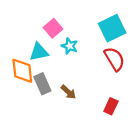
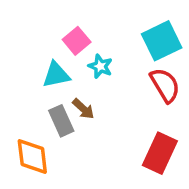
orange diamond: (22, 71) -> (32, 157), moved
brown arrow: (68, 92) -> (83, 109), moved
red rectangle: (111, 106) -> (160, 153), size x1.6

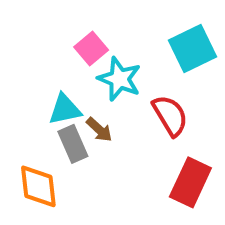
cyan star: (100, 66) -> (119, 79), size x1.5
cyan triangle: (56, 75) -> (65, 109), moved
red semicircle: (165, 85) -> (170, 115), moved

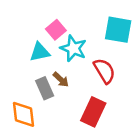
cyan square: (192, 49) -> (118, 30), turned 36
cyan triangle: (65, 109) -> (40, 52), moved
red rectangle: (190, 182) -> (93, 112), moved

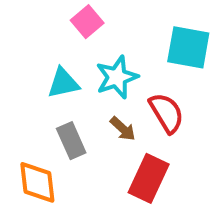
pink square: (56, 30) -> (87, 22), moved
cyan star: (73, 48) -> (117, 77), turned 30
brown arrow: (61, 80) -> (123, 129), moved

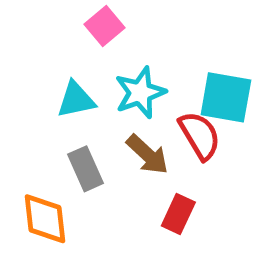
cyan square: (188, 47) -> (226, 97), moved
brown arrow: (123, 129) -> (147, 154), size x1.4
red rectangle: (149, 178) -> (178, 214), size x0.7

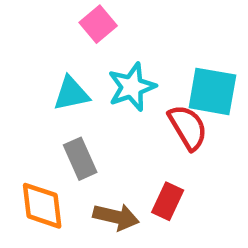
brown arrow: (147, 154) -> (116, 217), moved, turned -30

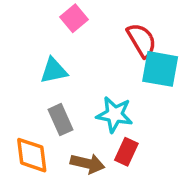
cyan star: (132, 87) -> (115, 115), moved, turned 30
red semicircle: (188, 127) -> (142, 40), moved

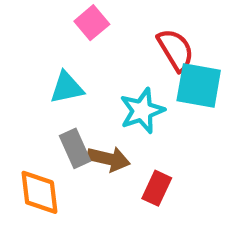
cyan star: (115, 115) -> (142, 111), moved, turned -30
brown arrow: (88, 164) -> (109, 159), moved

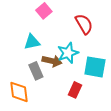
cyan square: (199, 86) -> (95, 67), moved
brown arrow: (109, 159) -> (52, 61), moved

